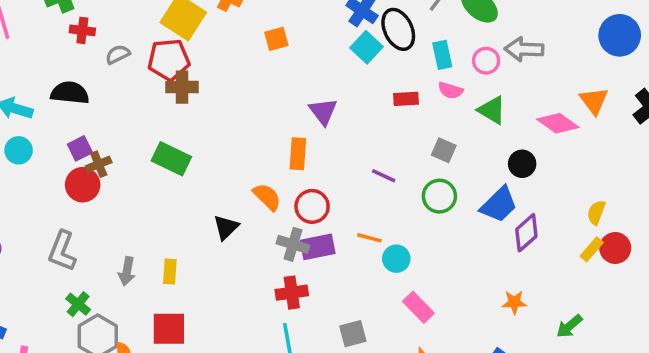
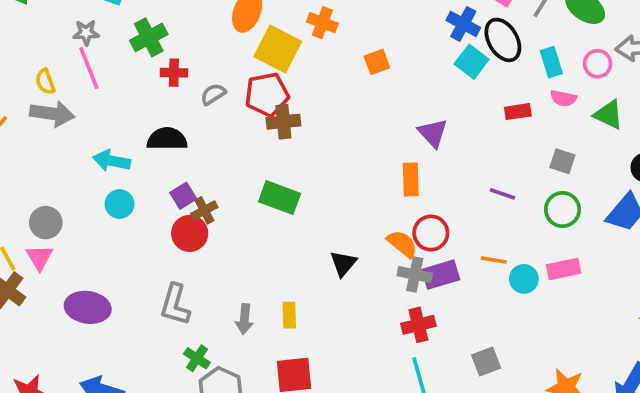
orange semicircle: (267, 197) -> (402, 244), moved
pink rectangle: (418, 307) -> (564, 269), moved, turned -52

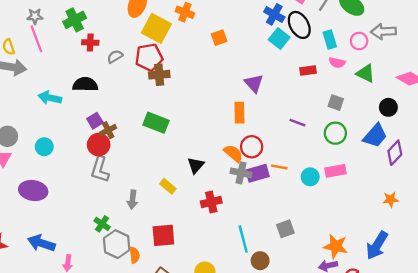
cyan circle: (120, 204) -> (44, 147), moved
orange line: (494, 260) -> (279, 167), moved
gray L-shape: (175, 305) -> (100, 169), moved
yellow rectangle: (289, 315) -> (168, 186), moved, turned -49
red cross: (418, 325) -> (211, 202), moved

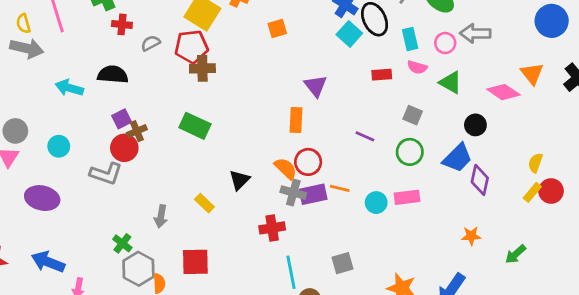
purple diamond: (395, 153) -> (480, 180), turned -35
gray L-shape: (100, 169) -> (106, 174), moved, turned -92
red cross: (211, 202) -> (272, 228), moved

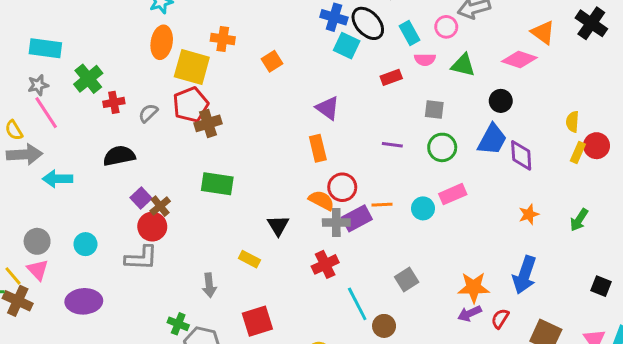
cyan arrow: (69, 88) -> (58, 179), moved

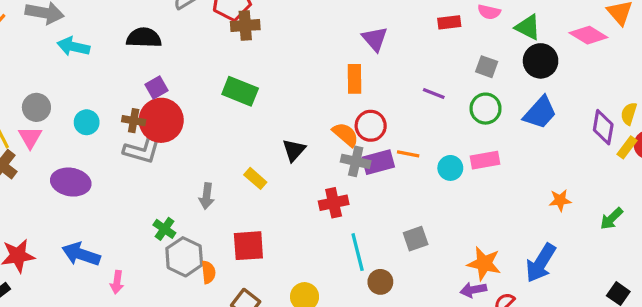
black circle: (501, 101) -> (541, 61), moved, size x1.4
purple diamond: (521, 155) -> (603, 127), moved
brown cross: (160, 206) -> (134, 121), moved, turned 36
red circle: (152, 227) -> (161, 120), size x1.4

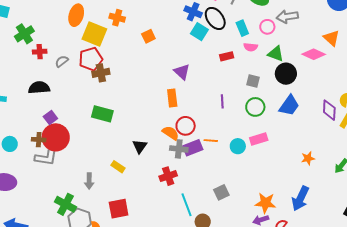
purple line: (434, 94) -> (222, 101), turned 72
green cross: (164, 229) -> (65, 204), size x1.5

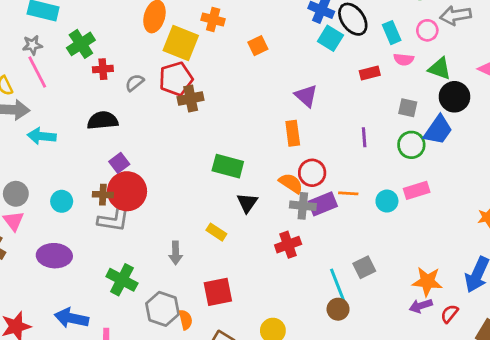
blue trapezoid: (289, 106) -> (438, 130), moved
green rectangle: (102, 114) -> (228, 166), moved
green cross: (65, 204) -> (122, 280), moved
cyan line: (186, 205) -> (337, 285), moved

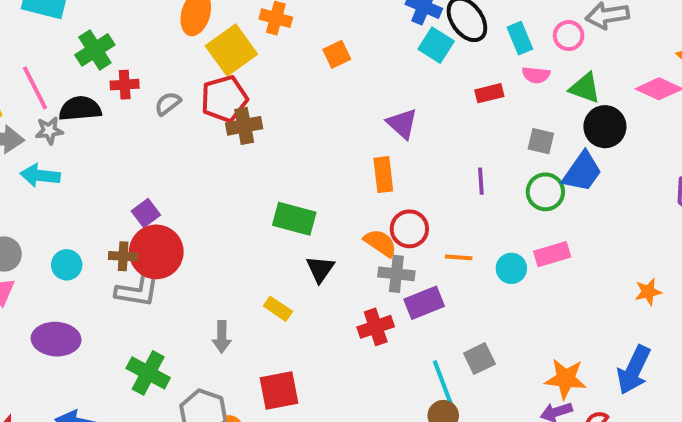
yellow square: (181, 43) -> (231, 50), turned 32
gray star: (32, 45) -> (49, 131), moved
black semicircle: (103, 120) -> (80, 109), moved
purple rectangle: (323, 204) -> (424, 303), moved

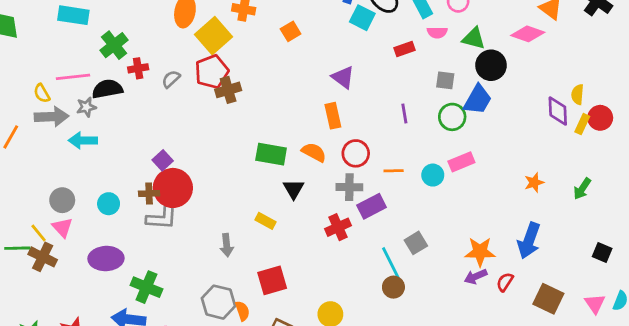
pink line: (35, 88) -> (73, 77), turned -64
orange semicircle: (380, 243) -> (314, 152), moved
green cross: (148, 373) -> (146, 287), moved

